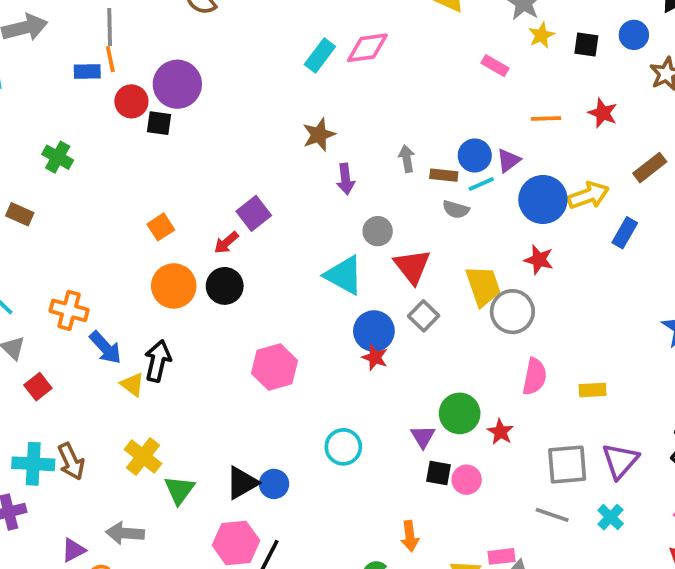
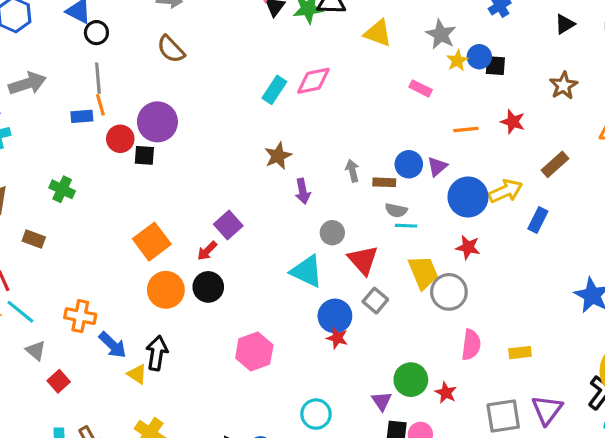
blue circle: (634, 35) -> (479, 57), moved
cyan line: (481, 184) -> (406, 226), moved, turned 30
orange square: (161, 227) -> (152, 242), size x1.6

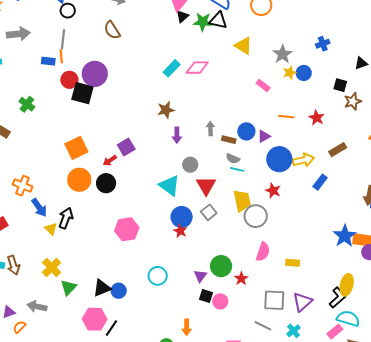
black square: (495, 66) -> (340, 85), moved
black square: (144, 155) -> (82, 93), size x1.6

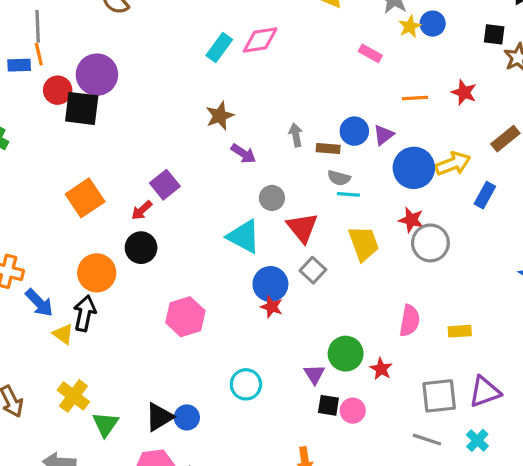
purple arrow: (177, 135) -> (243, 154), turned -49
orange circle: (79, 180) -> (97, 273), moved
gray circle: (256, 216) -> (430, 243), moved
purple triangle: (302, 302) -> (485, 392), turned 30

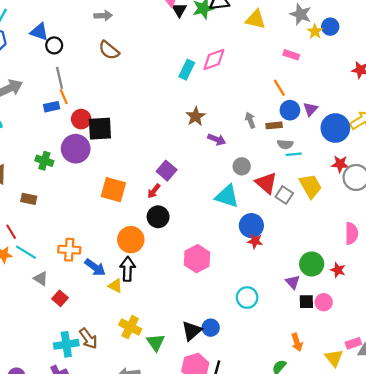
purple circle: (97, 75) -> (76, 149), moved
orange line: (415, 98) -> (279, 88), moved, turned 72
orange square: (85, 198) -> (113, 190), turned -30
gray square: (313, 270) -> (284, 195), moved

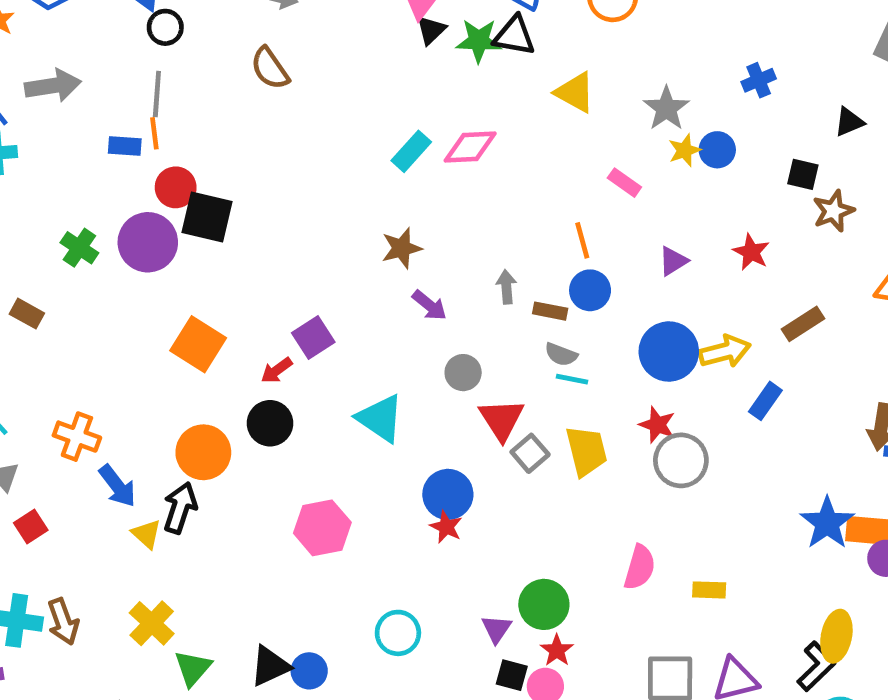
purple triangle: (310, 109) -> (673, 261), moved
cyan triangle: (227, 196) -> (380, 418), moved
red star: (338, 270) -> (557, 650), moved

